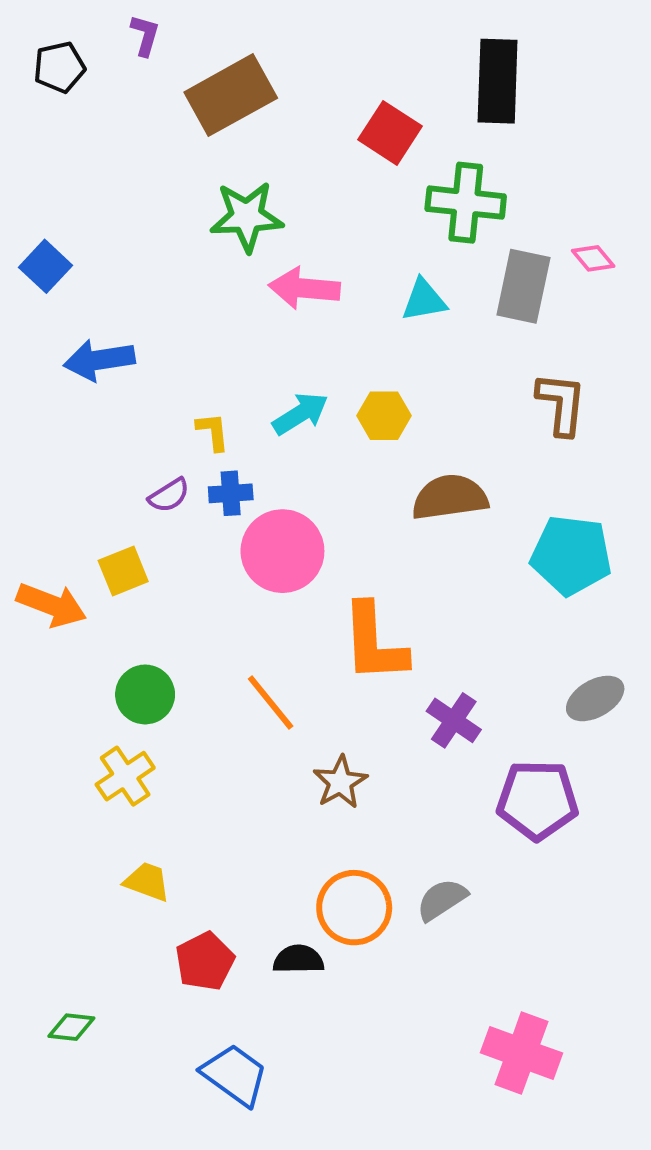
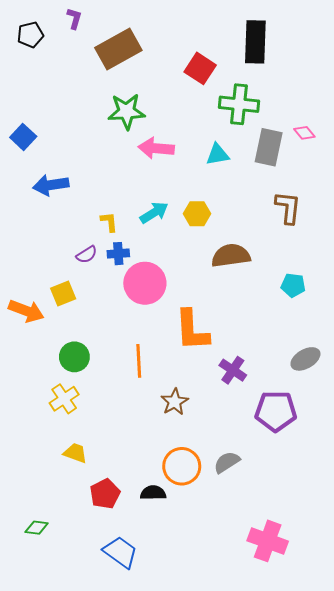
cyan pentagon: (571, 555) -> (293, 285), size x0.6
orange line: (271, 702) -> (139, 361), turned 36

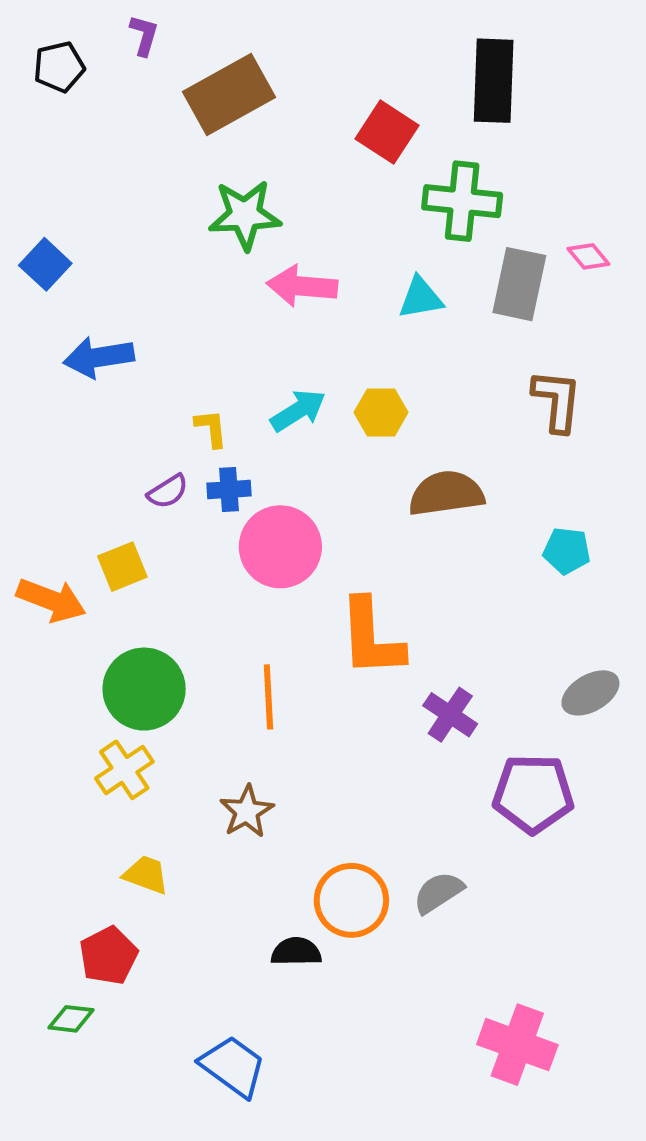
green circle: (74, 357) -> (144, 689), size x1.4
brown star: (175, 402) -> (247, 811), moved
red pentagon: (105, 494) -> (109, 956), moved

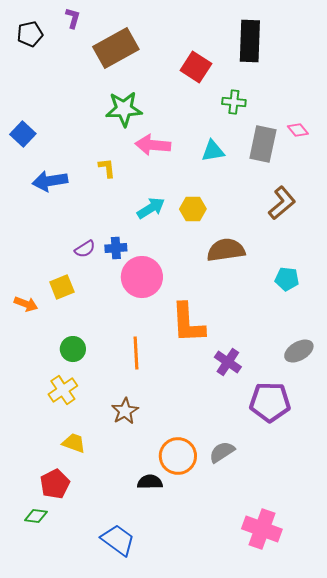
green cross: (462, 201) -> (234, 102), size x0.6
brown L-shape: (557, 401) -> (282, 203), turned 44
yellow L-shape: (211, 428) -> (107, 168), moved
orange arrow: (51, 600) -> (26, 304), size x0.7
green circle: (144, 689) -> (73, 349), size x0.6

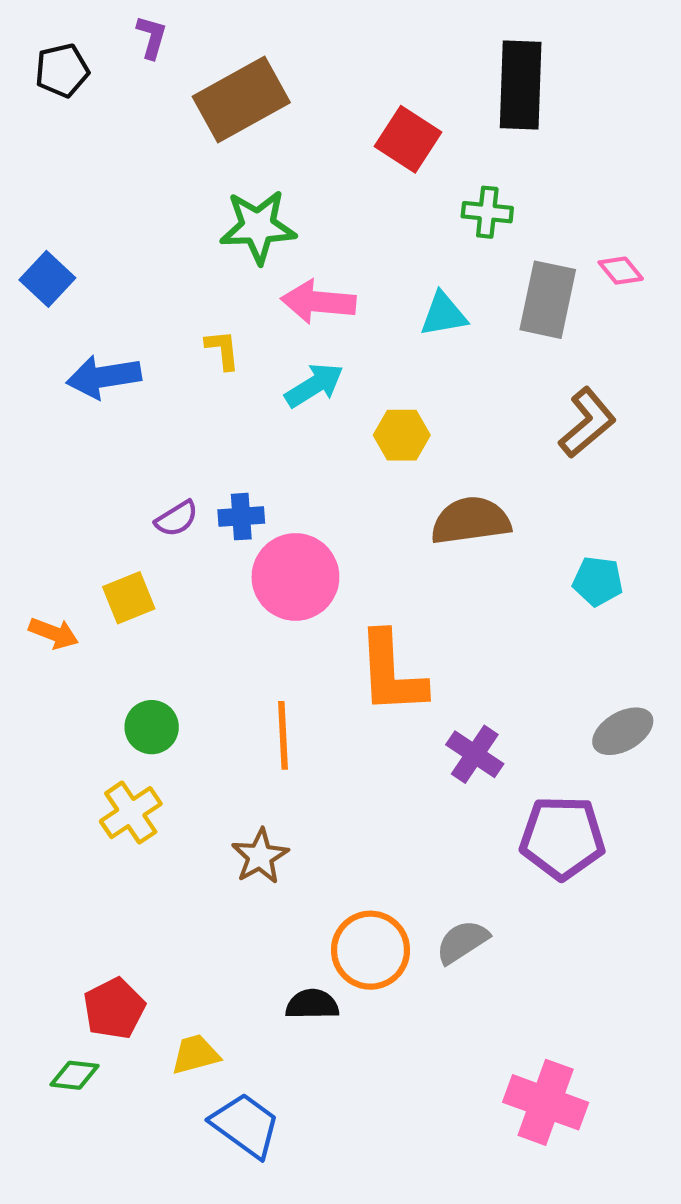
cyan arrow: (151, 208) -> (314, 385), moved
yellow trapezoid: (74, 443) -> (195, 1054), moved, turned -35

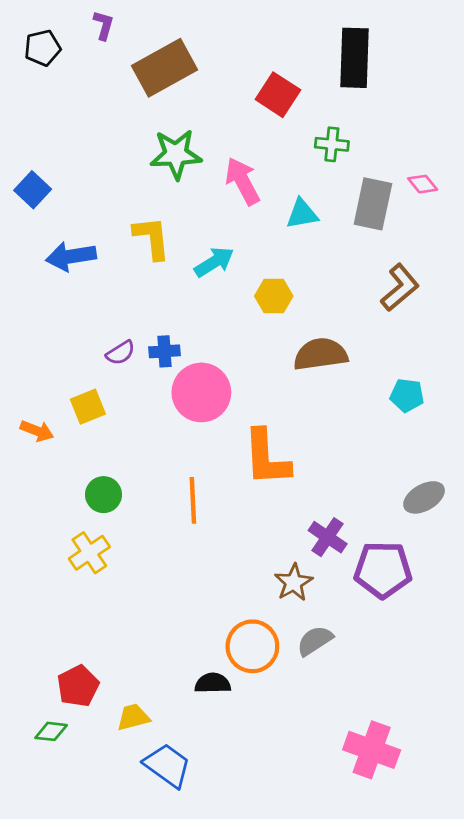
pink arrow: (318, 302) -> (242, 181), moved, turned 57
yellow L-shape: (223, 350) -> (152, 238), size x1.6
purple cross: (475, 754) -> (328, 537), moved
brown star: (260, 856) -> (294, 583), moved

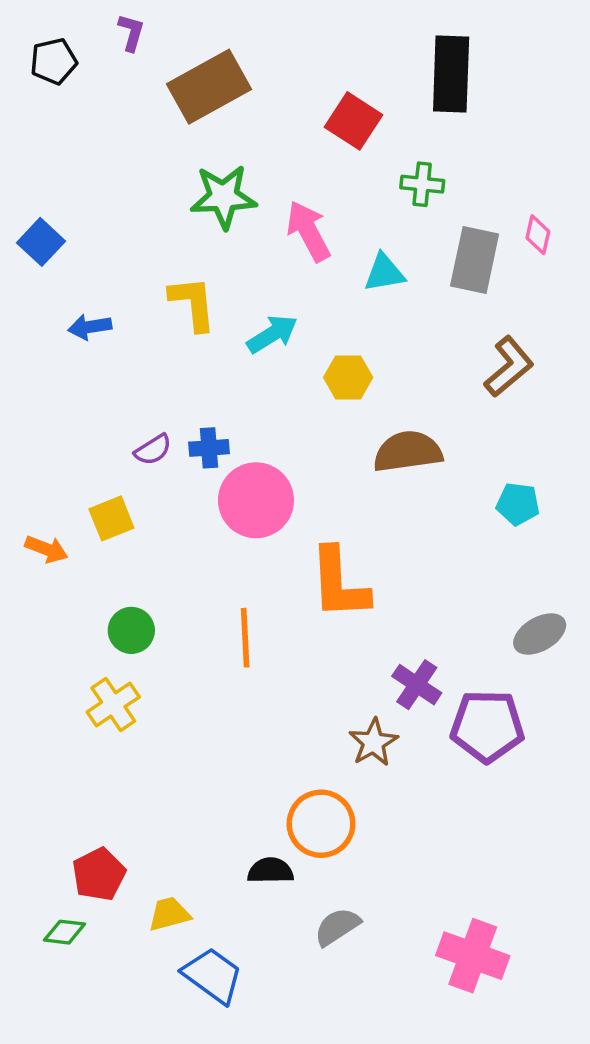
pink diamond: (423, 184) -> (538, 235), turned 52
blue arrow: (71, 256) -> (90, 327), size x0.7
gray semicircle: (315, 641) -> (337, 927), moved

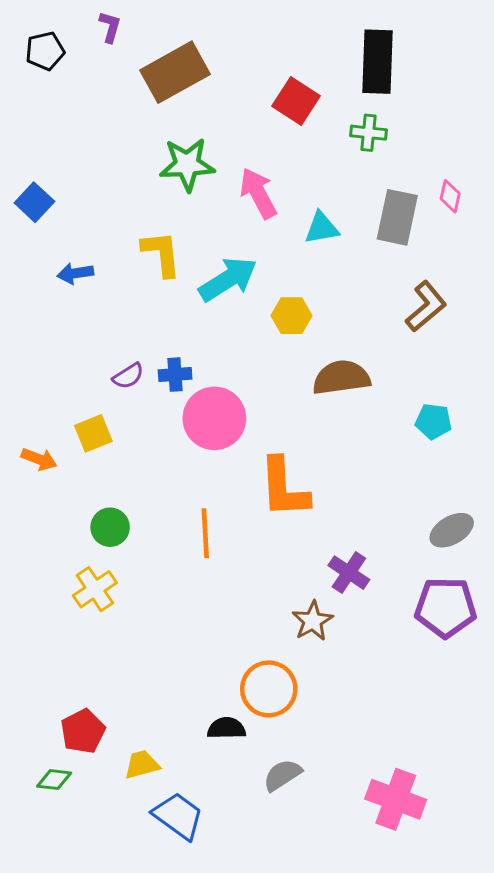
green cross: (422, 184) -> (369, 133), moved
cyan arrow: (272, 334) -> (228, 279), size x1.4
purple pentagon: (487, 726) -> (446, 607), moved

